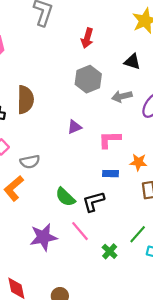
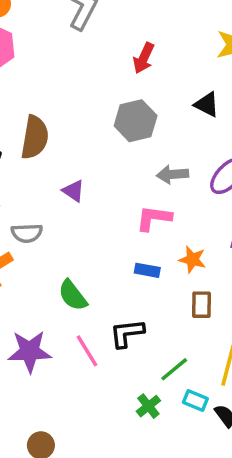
gray arrow: (122, 96) -> (173, 174), moved
purple triangle: (74, 127) -> (73, 191), moved, turned 49
black L-shape: (93, 202) -> (127, 333), moved
green cross: (110, 251) -> (148, 406), moved

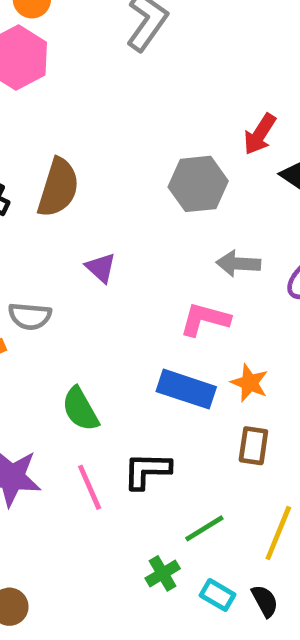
red arrow: (144, 58) -> (260, 134), moved
blue rectangle: (147, 270) -> (186, 389), size x1.6
cyan rectangle: (195, 400) -> (218, 595), moved

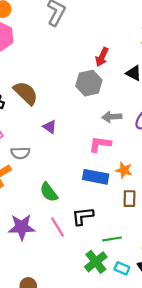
red arrow: (260, 134) -> (102, 57), moved
brown semicircle: (58, 188) -> (26, 93), turned -56
green line: (204, 528) -> (112, 239), turned 30
green cross: (163, 573) -> (96, 262), size x1.5

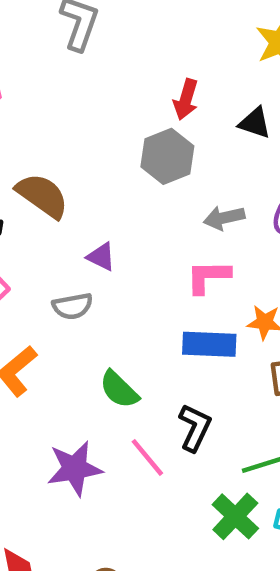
gray semicircle: (20, 153) -> (73, 306), moved
black L-shape: (83, 216) -> (195, 428), turned 130

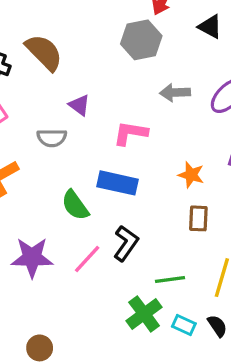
pink L-shape: (208, 277) -> (130, 133), moved
blue rectangle: (209, 344) -> (117, 183), moved
pink line: (147, 457) -> (87, 259), turned 72

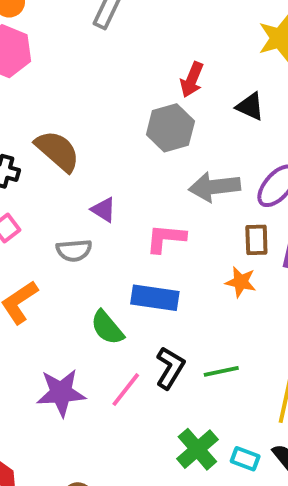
gray arrow: (175, 93) -> (215, 187), size x1.4
brown rectangle: (198, 218) -> (256, 240), moved
green line: (170, 280) -> (221, 371), moved

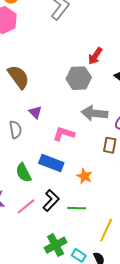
gray semicircle: (74, 250) -> (15, 130), turned -108
orange star: (241, 282) -> (84, 176), moved

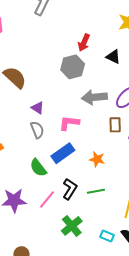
gray semicircle: (15, 130) -> (37, 130), moved
blue rectangle: (51, 163) -> (63, 153), turned -45
green cross: (56, 245) -> (72, 226), moved

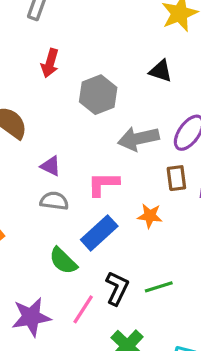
red arrow: (84, 43) -> (50, 63), moved
gray semicircle: (37, 130) -> (54, 201), turned -54
orange star: (97, 159) -> (150, 216), moved

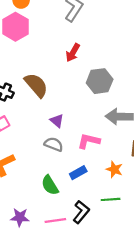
blue rectangle: (99, 233) -> (78, 173), size x0.7
green line: (159, 287) -> (111, 199), moved
pink line: (83, 309) -> (55, 221), turned 36
purple star: (31, 317) -> (20, 217), size x0.7

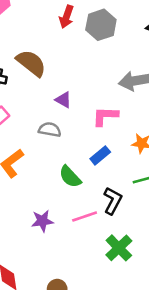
gray hexagon: (100, 81) -> (101, 25), moved
gray semicircle: (54, 144) -> (50, 130), moved

